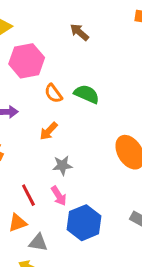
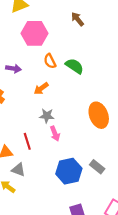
red line: (28, 195) -> (27, 141), moved
pink arrow: (59, 196) -> (55, 134), moved
blue hexagon: (84, 223) -> (69, 171), moved

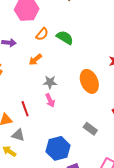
orange semicircle: (50, 61) -> (42, 34), turned -112
gray star: (47, 116) -> (50, 82), moved
blue hexagon: (69, 171) -> (58, 148), moved

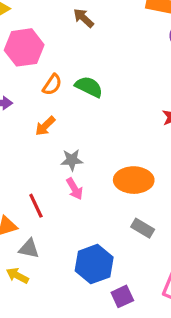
orange ellipse: (89, 81) -> (134, 180), moved, turned -60

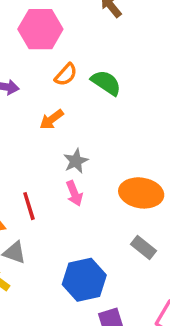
gray star: (72, 160) -> (76, 161), turned -30

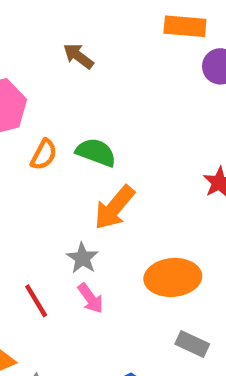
orange arrow: (52, 119) -> (114, 208), moved, size x1.5
red line: (29, 206) -> (36, 301), moved

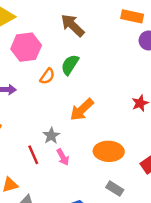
brown arrow: (78, 56) -> (73, 25), size x1.5
green semicircle: (96, 152) -> (70, 65), moved, turned -85
gray star: (82, 258) -> (51, 136), moved

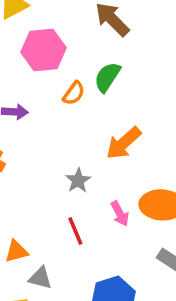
red line: (33, 155) -> (75, 231), moved
pink arrow: (63, 157) -> (120, 214), moved

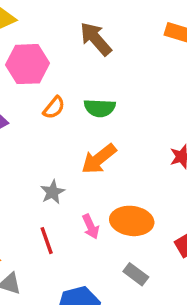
green semicircle: (107, 77) -> (100, 108), moved, turned -124

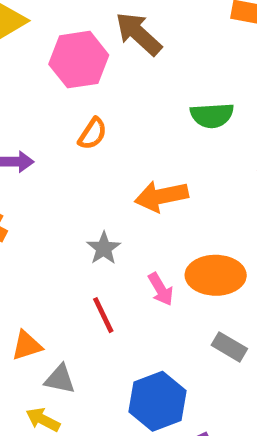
pink hexagon: (28, 64) -> (79, 60), moved
green semicircle: (100, 108) -> (212, 115), moved
orange arrow: (99, 159) -> (161, 196), turned 33

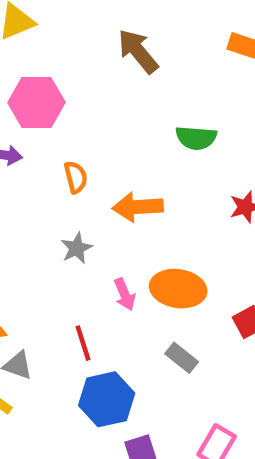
pink hexagon: (79, 60) -> (36, 102), moved
orange semicircle: (93, 134) -> (76, 177), moved, turned -56
red line: (103, 315) -> (83, 343), moved

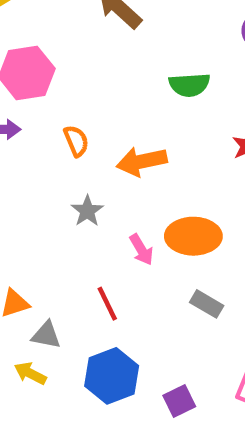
blue hexagon: (107, 399) -> (112, 376), moved

